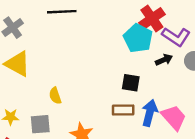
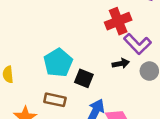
cyan pentagon: (138, 38) -> (58, 63), moved
brown rectangle: (123, 110) -> (55, 100), moved

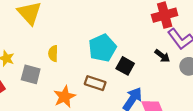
black arrow: (121, 63) -> (162, 56), turned 42

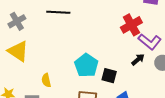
black arrow: (162, 56) -> (138, 60), turned -64

